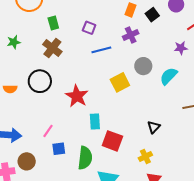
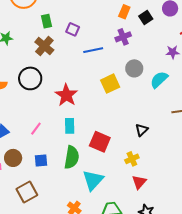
purple square: (89, 28) -> (73, 29), moved
cyan rectangle: (95, 122) -> (70, 126), moved
blue square: (59, 149) -> (41, 160), moved

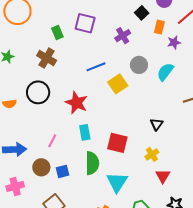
orange rectangle: (124, 12) -> (159, 27), moved
green rectangle: (46, 21) -> (57, 32), moved
purple square: (73, 29) -> (85, 23), moved, size x1.5
blue line: (93, 50) -> (96, 67), moved
brown circle: (13, 158) -> (41, 167), moved

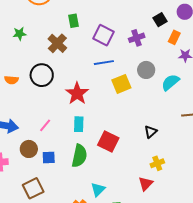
purple square: (85, 23) -> (104, 35), moved
yellow cross: (152, 154) -> (157, 163), moved
cyan triangle: (117, 182) -> (98, 189), moved, size x0.7

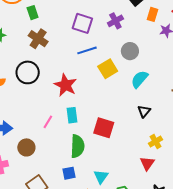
green rectangle: (74, 21) -> (33, 13), moved
cyan semicircle: (170, 82) -> (140, 79), moved
pink line: (45, 125) -> (48, 122), moved
blue square: (49, 158) -> (69, 173), moved

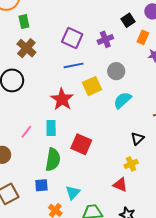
red star: (65, 85) -> (62, 99), moved
black triangle: (144, 111) -> (137, 139), moved
red triangle: (147, 163) -> (120, 185), turned -49

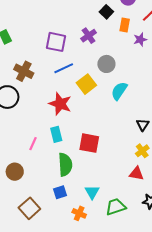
brown cross: (26, 48) -> (24, 71), moved

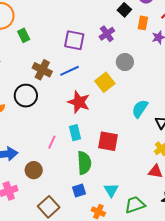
blue line: (64, 68) -> (70, 71), moved
cyan semicircle: (119, 91) -> (140, 109), moved

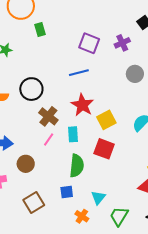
brown cross: (42, 70) -> (48, 116), moved
yellow square: (105, 82) -> (106, 120), moved
green trapezoid: (135, 205) -> (119, 216), turned -50

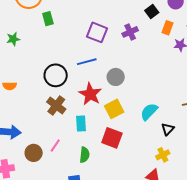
gray circle: (135, 74) -> (116, 77), moved
black circle: (31, 89) -> (56, 75), moved
pink line: (49, 139) -> (55, 146), moved
green semicircle: (77, 166) -> (85, 155), size x0.7

